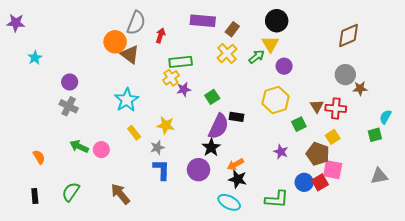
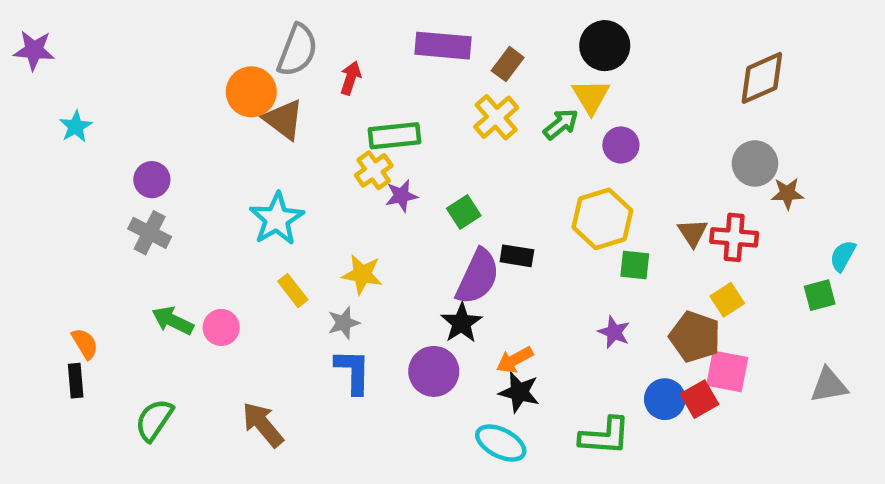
green square: (299, 124) -> (635, 265), moved, turned 32
black rectangle: (35, 196) -> (76, 381), moved

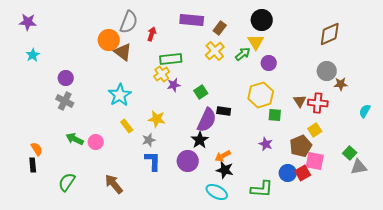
purple star: (34, 50) -> (28, 22), moved
green square: (820, 295) -> (350, 153), moved, turned -32
brown pentagon: (695, 337) -> (301, 146), turned 30

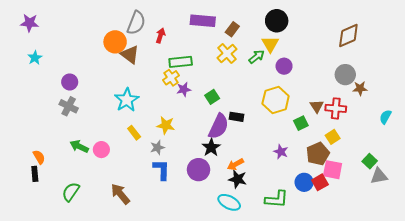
green square: (275, 115) -> (301, 123), moved, turned -32

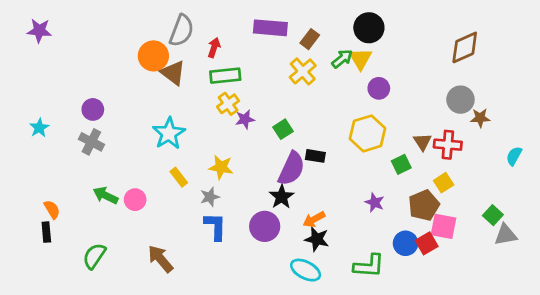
green arrow: (257, 57) -> (342, 59), moved
cyan star: (35, 58) -> (39, 128), moved
green rectangle: (181, 62) -> (225, 76), moved

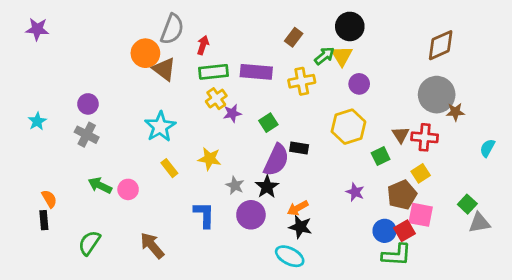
purple rectangle: (270, 28) -> (256, 72), moved
yellow cross: (303, 71) -> (302, 81), moved, turned 30
gray circle: (460, 100) -> (437, 95), size x1.4
gray star: (210, 197) -> (235, 185), moved, turned -30
green L-shape: (369, 266) -> (397, 255), moved

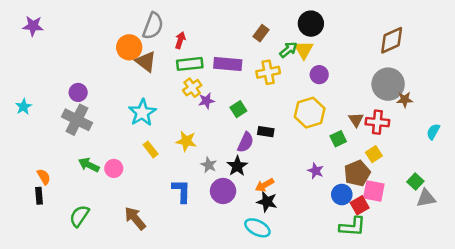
cyan star: (37, 121) -> (24, 107), moved
gray cross: (87, 135) -> (77, 120), size x1.4
purple semicircle: (276, 160) -> (246, 142), size x0.7
blue circle: (385, 231) -> (342, 195), moved

